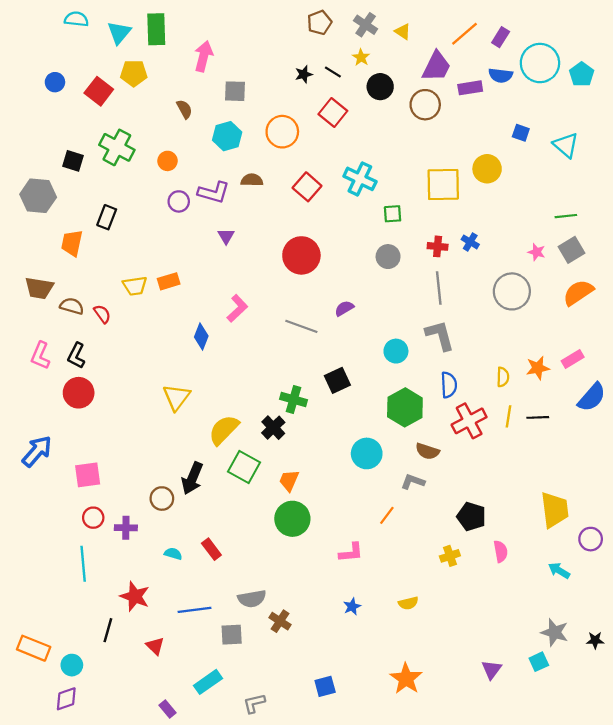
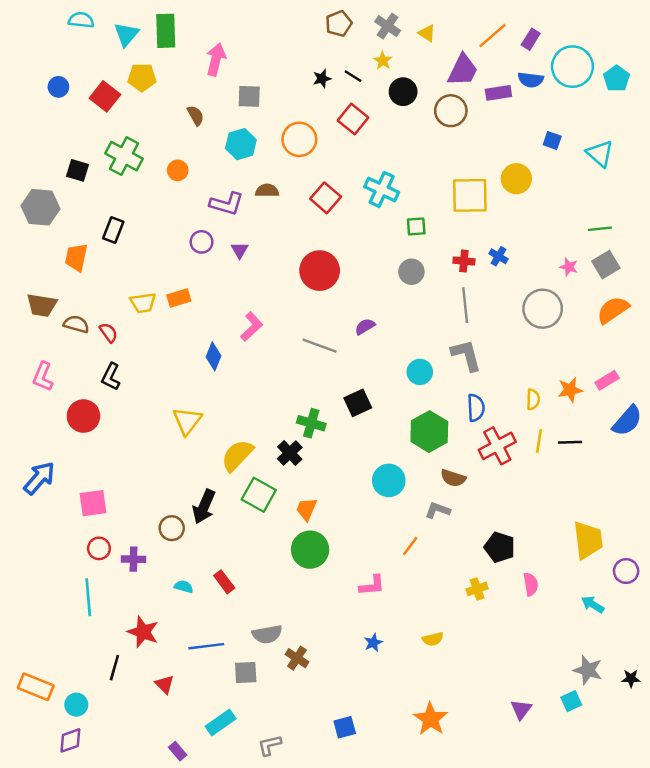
purple circle: (179, 201) -> (202, 242), moved
black L-shape: (76, 356) -> (111, 377), moved

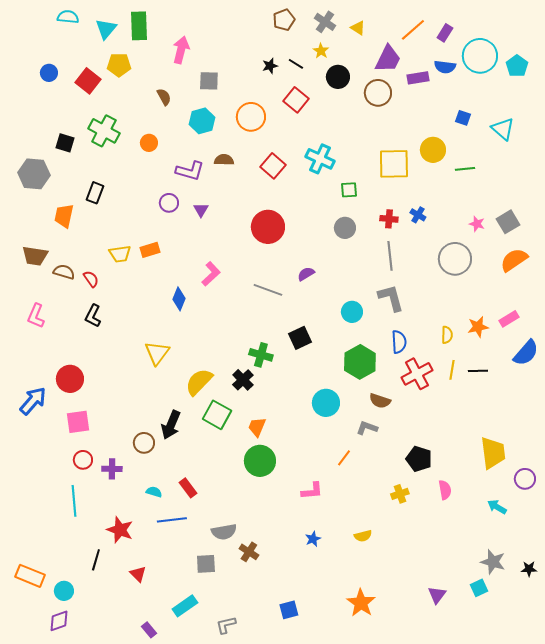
green line: (600, 229) -> (465, 169), moved
red circle: (83, 416) -> (70, 379), moved
blue line: (206, 646) -> (172, 520), moved

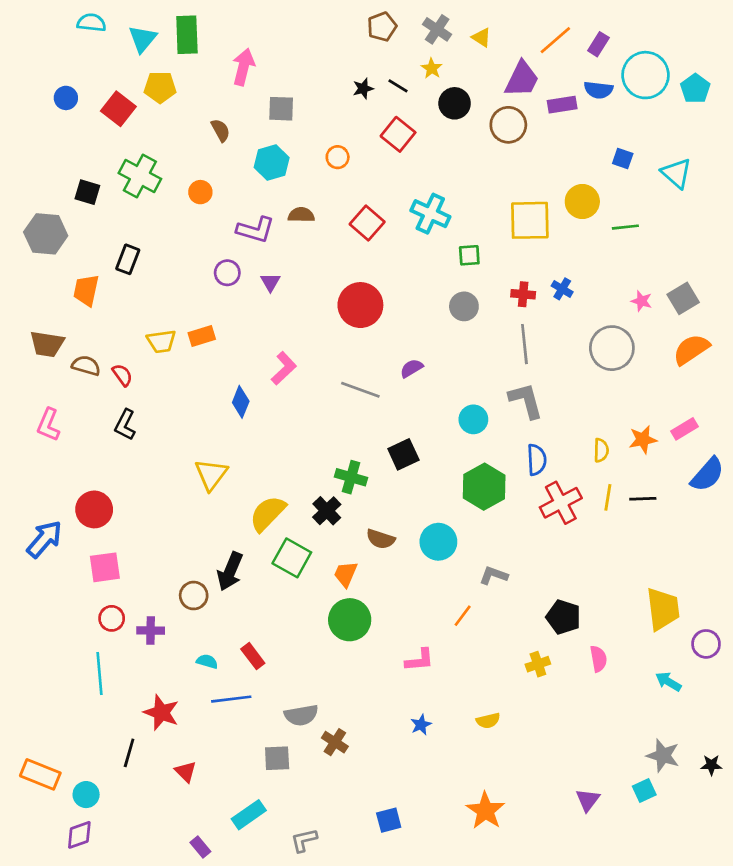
orange circle: (251, 117) -> (338, 157), size x0.6
brown semicircle: (380, 401) -> (381, 539), moved

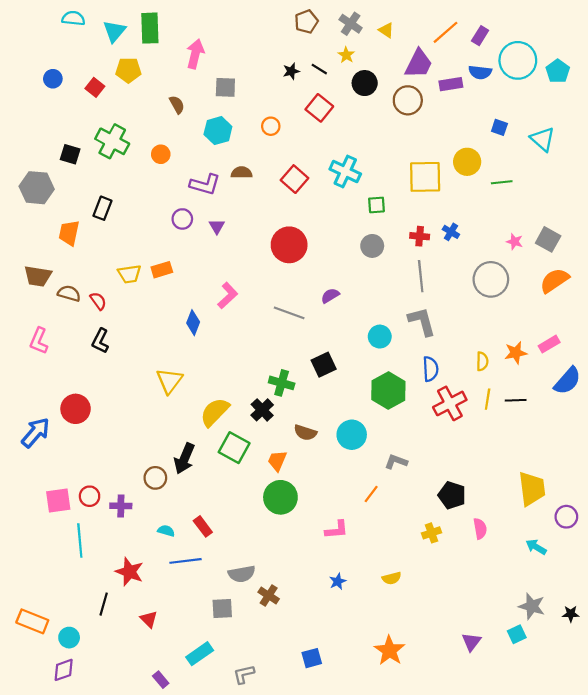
red square: (118, 109) -> (95, 87), size x0.7
gray square: (683, 298) -> (548, 239), turned -30
pink square: (105, 567) -> (58, 501), moved

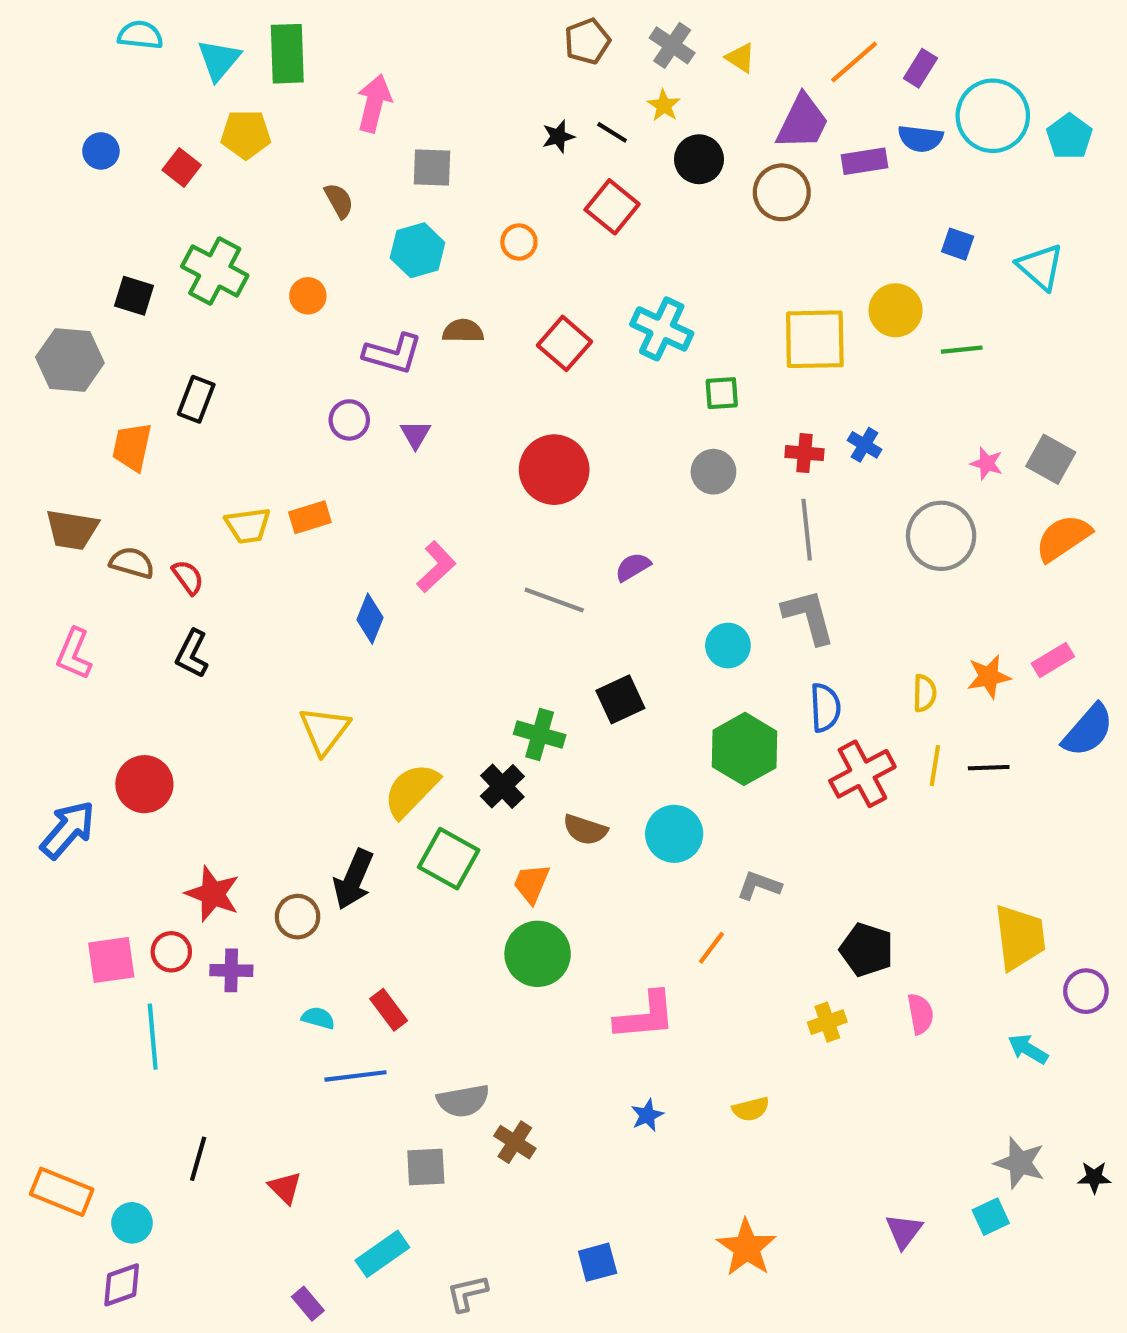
pink L-shape: (337, 530) -> (645, 1016), size x1.4
red star: (129, 572) -> (213, 894), moved

